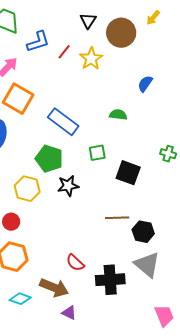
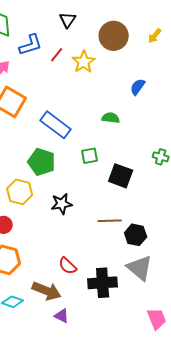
yellow arrow: (153, 18) -> (155, 36), moved
black triangle: (88, 21) -> (68, 20), moved
black star: (68, 186) -> (62, 204), moved

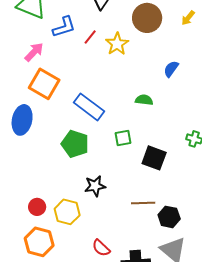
yellow hexagon: (20, 192) -> (67, 212), moved

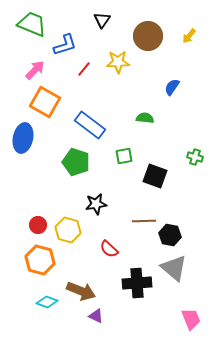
red line: (90, 37) -> (84, 69), moved
yellow star: (117, 44) -> (118, 62), turned 30
red semicircle: (101, 248) -> (109, 249), moved

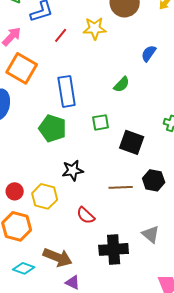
green semicircle: (145, 118) -> (122, 84), turned 126
blue rectangle: (90, 125) -> (67, 91), turned 44
black hexagon: (170, 235) -> (154, 180), moved
gray triangle: (174, 268) -> (151, 234), size x0.7

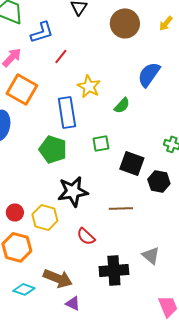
yellow star: (95, 28) -> (89, 86), moved, turned 30
blue semicircle: (149, 53) -> (149, 74), size x1.5
black star: (73, 170) -> (73, 191), size x1.4
black hexagon: (154, 180) -> (159, 181), moved

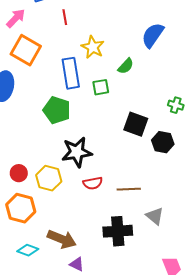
red line: (61, 56) -> (65, 17), turned -49
green square: (101, 143) -> (101, 87), moved
brown line: (121, 208) -> (129, 189), moved
red semicircle: (86, 236) -> (93, 183), moved, turned -54

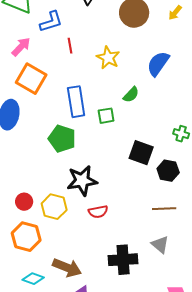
yellow star: (93, 47) -> (108, 58), moved
brown line: (129, 189) -> (164, 209), moved

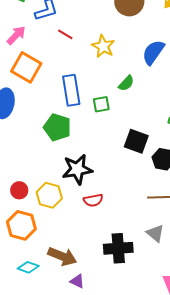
red line: (70, 46) -> (65, 34), turned -49

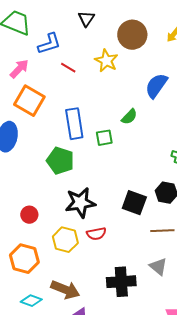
yellow star: (103, 46) -> (106, 61), moved
black square: (136, 141) -> (134, 203), moved
red circle: (19, 190) -> (29, 215), moved
yellow hexagon: (49, 195) -> (65, 240), moved

